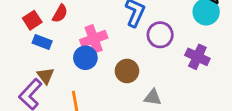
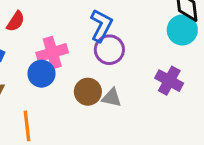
purple circle: (160, 35) -> (109, 50), moved
gray triangle: (153, 97) -> (112, 98), moved

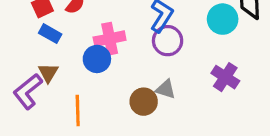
cyan circle: (182, 30) -> (223, 19), moved
brown circle: (88, 92) -> (144, 102), moved

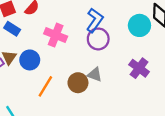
pink cross: (110, 39) -> (56, 35), turned 30
blue circle: (97, 59) -> (30, 60), moved
orange line: (78, 111) -> (45, 86), moved, turned 30

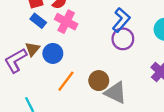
pink cross: (56, 35) -> (66, 22), moved
gray triangle: (95, 75) -> (116, 93), moved, size x1.5

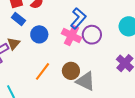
blue L-shape: (121, 20) -> (78, 18), moved
pink cross: (66, 22) -> (72, 35), moved
blue circle: (53, 53) -> (39, 34), moved

